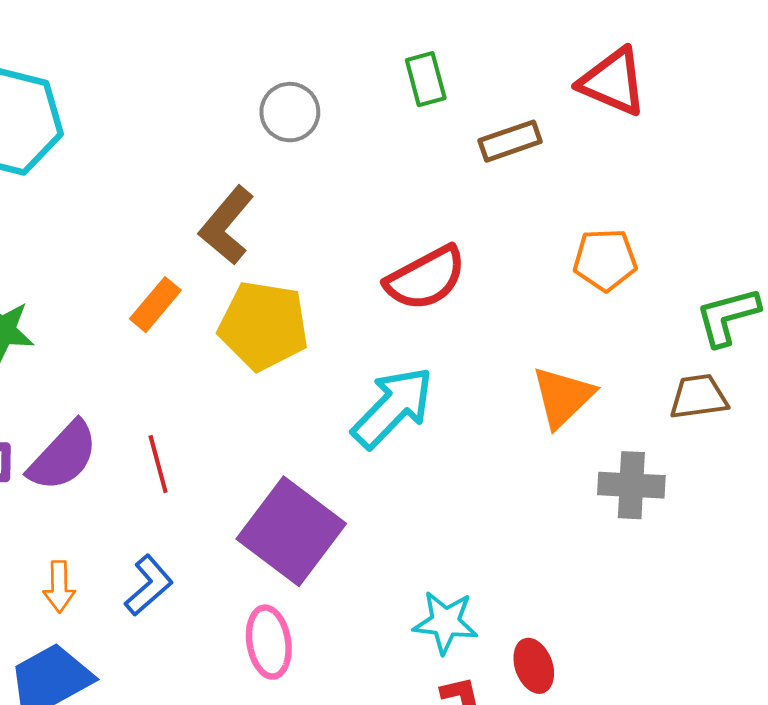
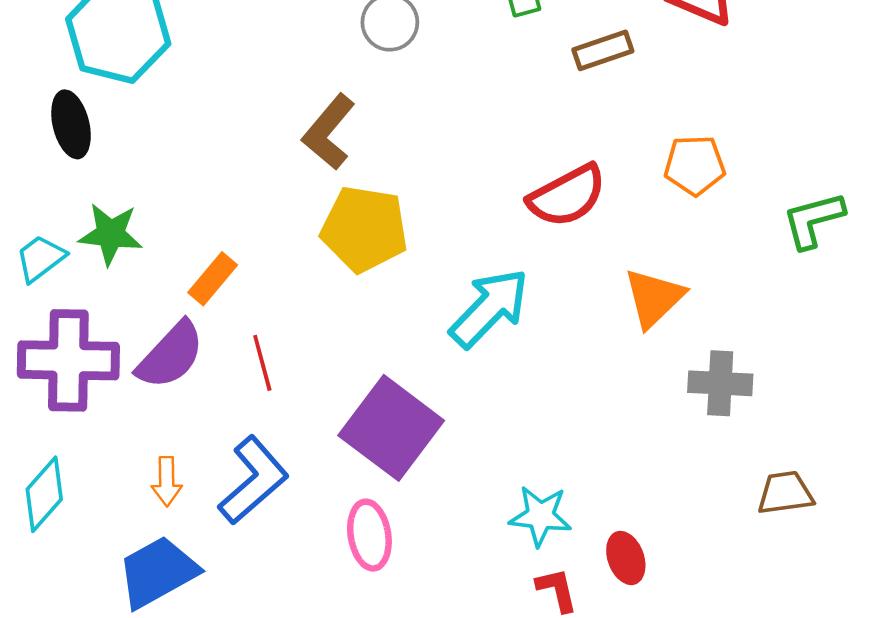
red semicircle: (426, 278) -> (567, 196), moved
orange rectangle: (155, 305) -> (213, 279), moved
brown trapezoid: (699, 397) -> (785, 493), moved
blue L-shape: (149, 585) -> (253, 480), size x1.5

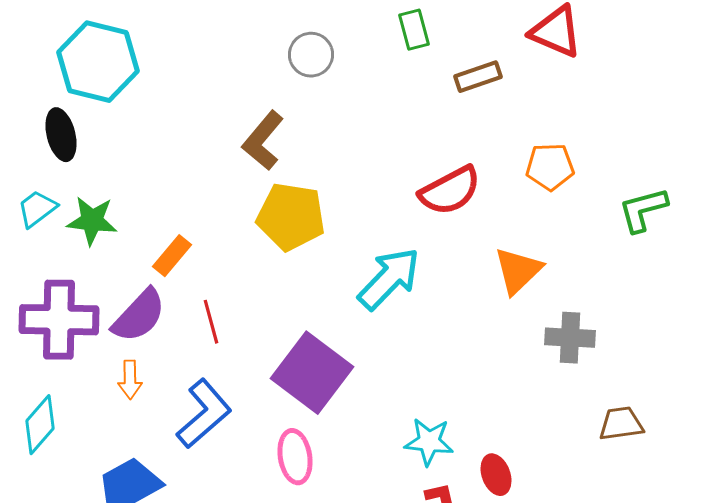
cyan trapezoid: (40, 258) -> (37, 209), moved
orange arrow: (167, 481) -> (130, 380), moved

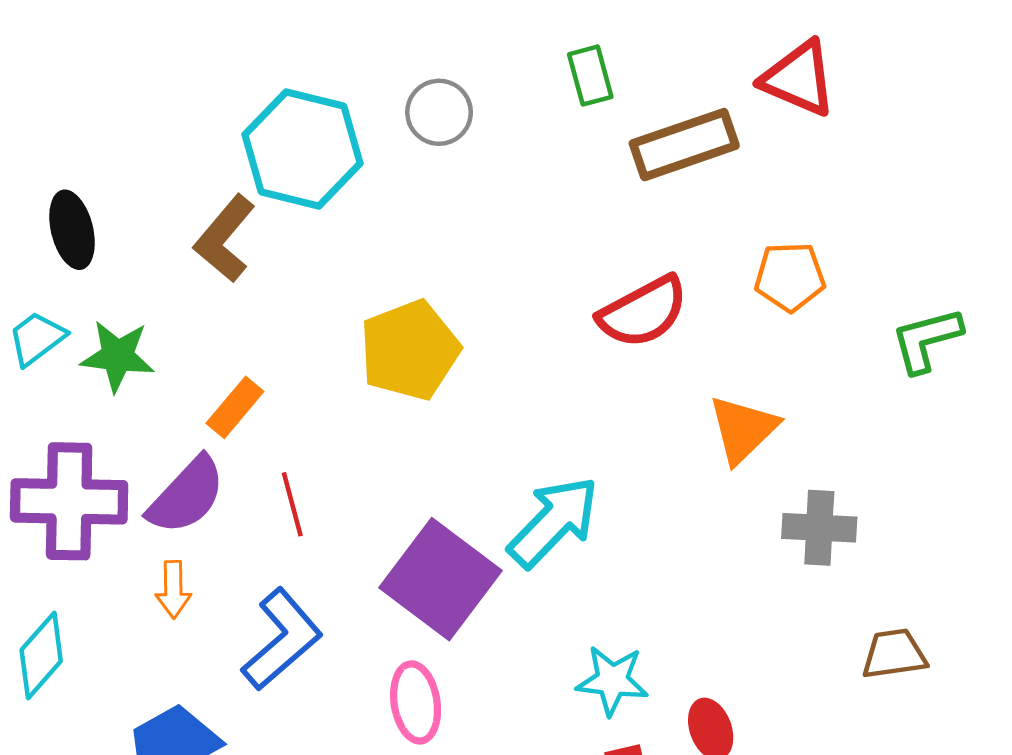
cyan hexagon: (98, 62) -> (303, 149), moved
brown rectangle: (478, 77) -> (684, 145), size x1.5
brown L-shape: (263, 141) -> (225, 239), moved
yellow pentagon: (291, 217) -> (410, 350), turned -30
cyan arrow: (389, 279) -> (554, 522), moved

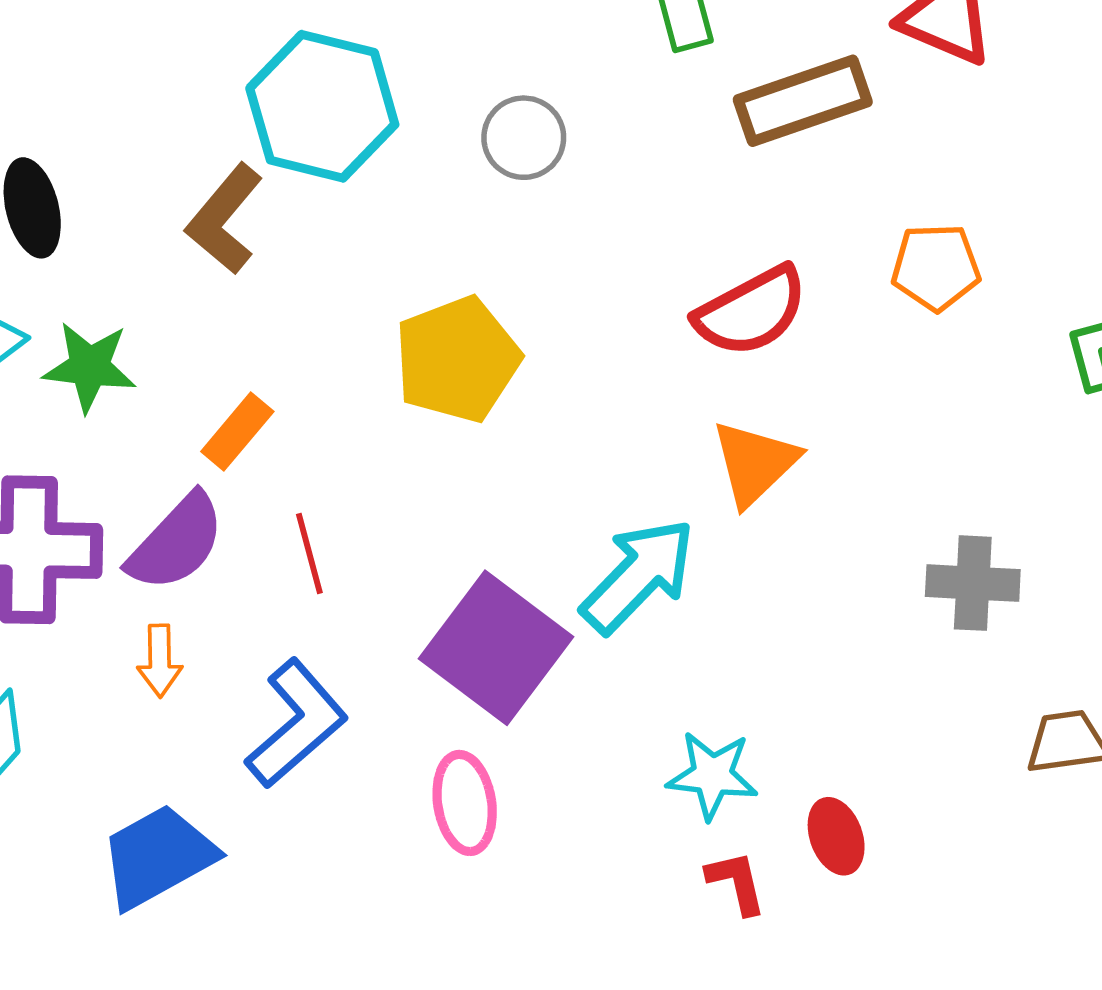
gray circle: (439, 112) -> (524, 138), moved
orange triangle: (743, 429) -> (755, 463), moved

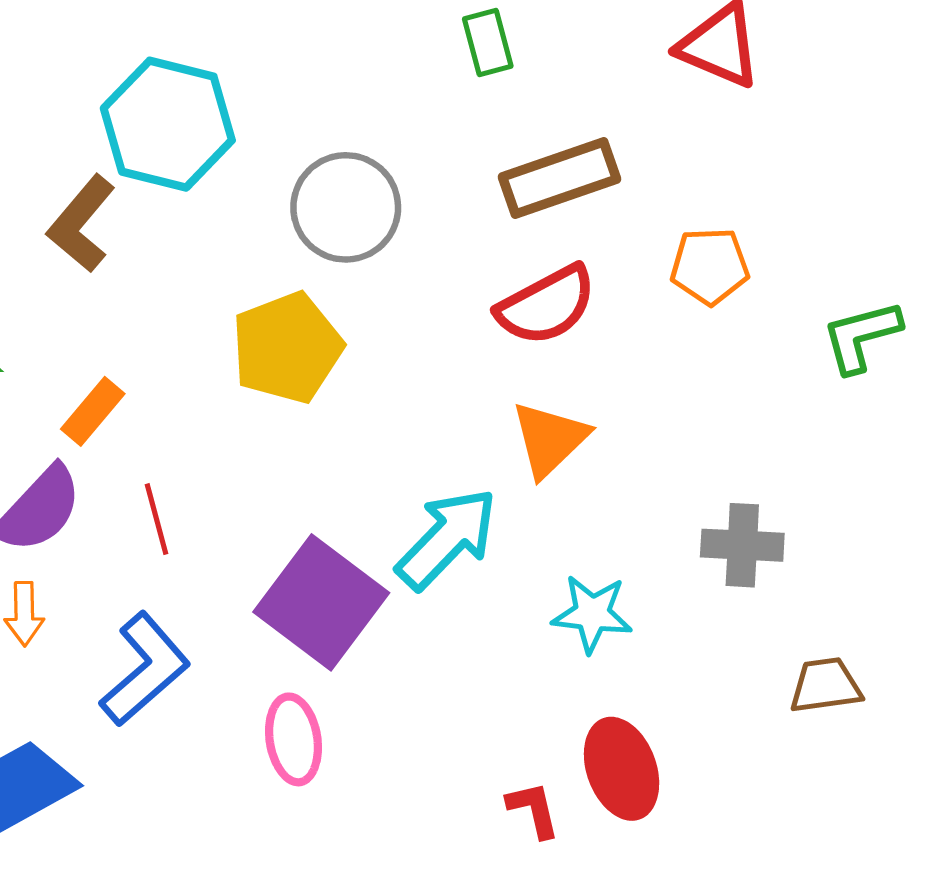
brown rectangle: (803, 101) -> (560, 178), moved
gray circle: (524, 138) -> (346, 207), moved, size x1.5
cyan star: (712, 775) -> (592, 614), moved
red ellipse: (836, 836) -> (622, 769), size x1.5

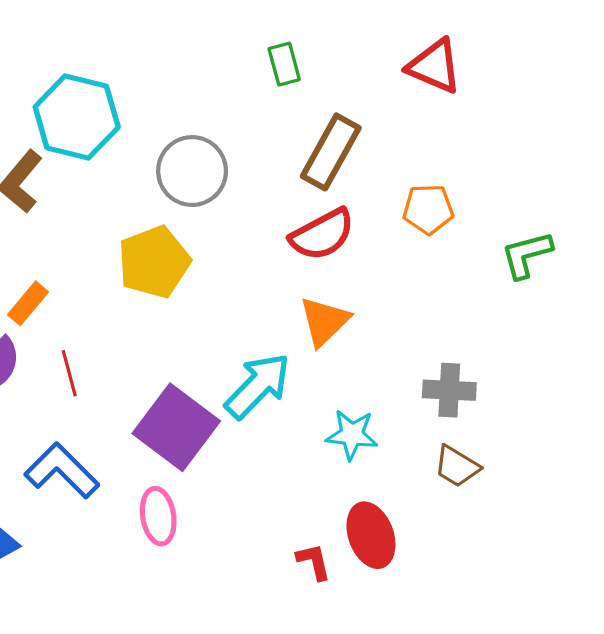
brown rectangle: (560, 178) -> (331, 152), turned -42
blue L-shape: (145, 669) -> (62, 471), turned -94
brown trapezoid: (826, 686) -> (457, 466), moved, turned -141

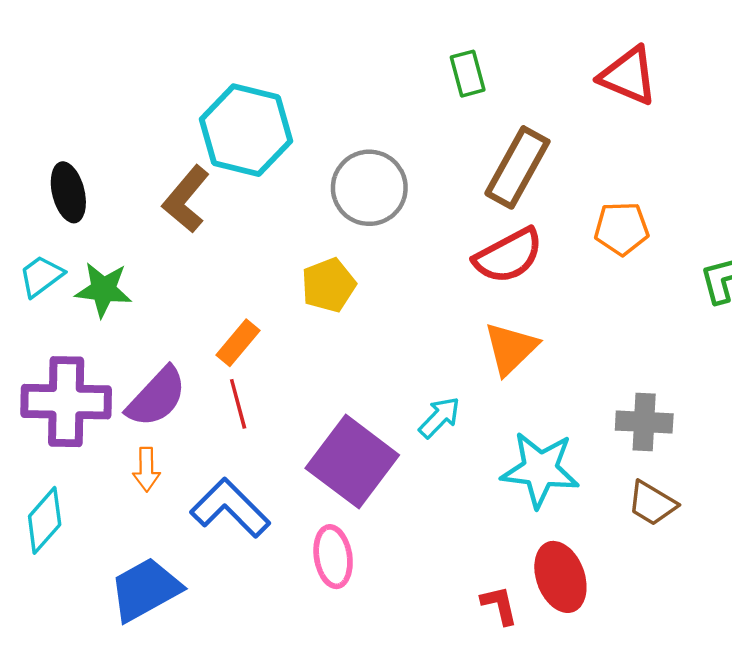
yellow pentagon: (154, 262) -> (329, 285), size x0.7
orange rectangle: (28, 303) -> (238, 343), moved
cyan arrow: (258, 386) -> (439, 417), size x0.6
cyan star: (352, 435) -> (540, 469), size x1.4

